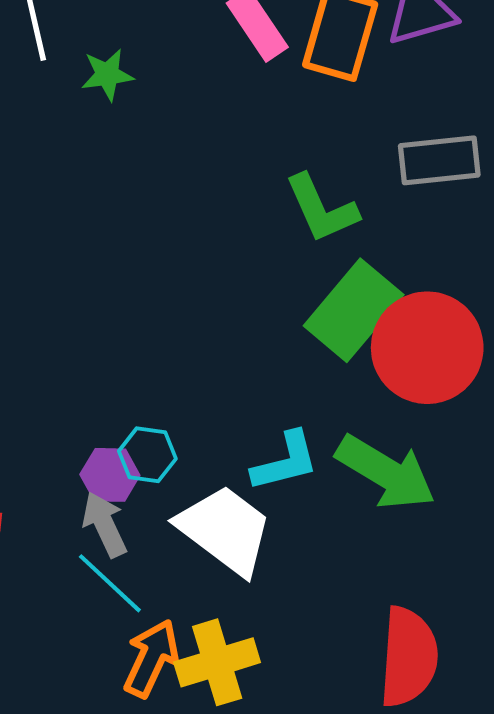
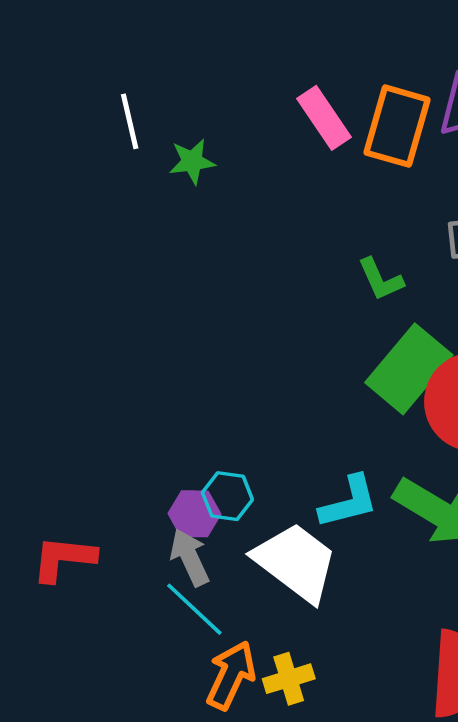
green L-shape: (321, 209) -> (381, 279), size x0.7
yellow cross: (217, 662) -> (289, 679), size x0.7

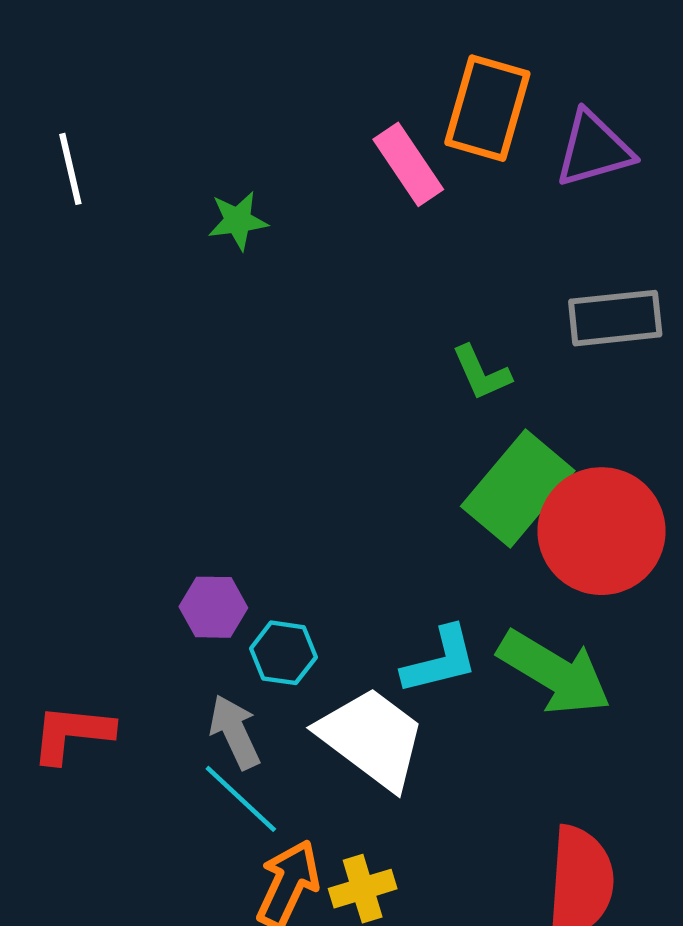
white line: (130, 121) -> (70, 169), moved
orange rectangle: (397, 126) -> (487, 108), moved
purple hexagon: (194, 514) -> (213, 607), moved

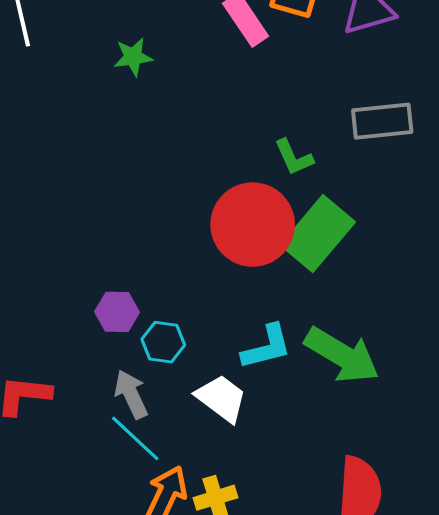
red circle: (601, 531) -> (253, 225), moved
white trapezoid: (372, 738) -> (221, 398), size x0.7

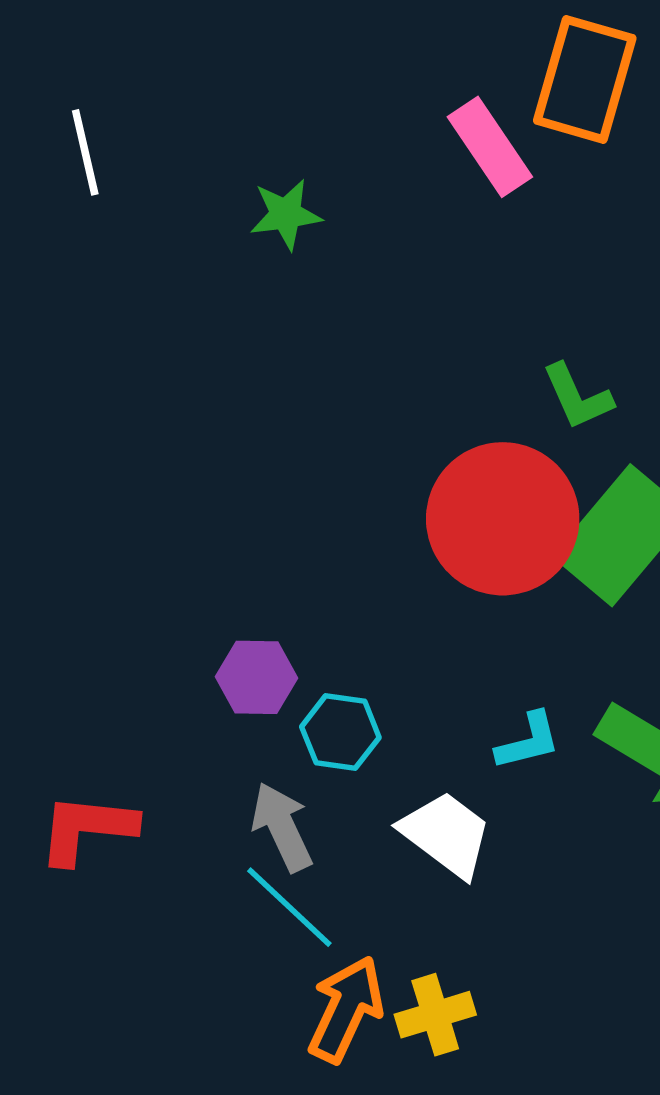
cyan L-shape: (267, 347) -> (528, 741), size x0.7

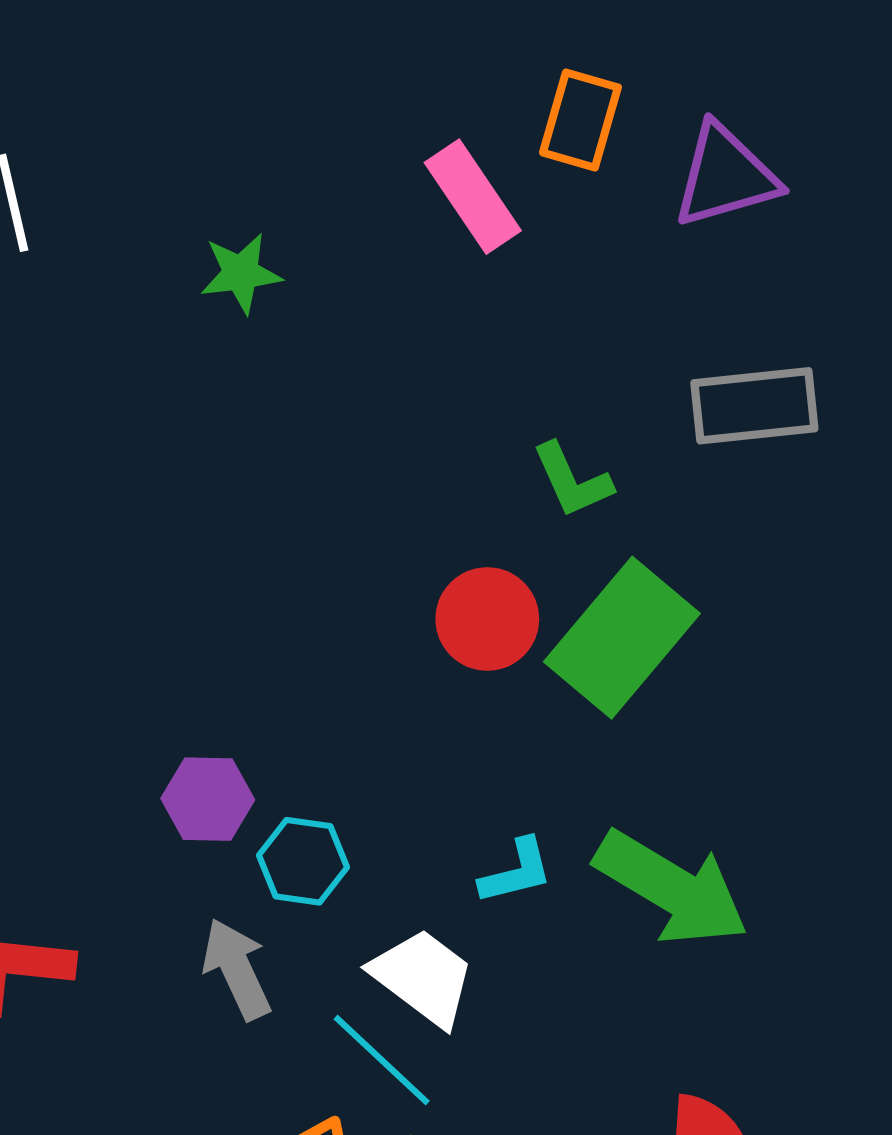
orange rectangle: (585, 79) -> (580, 120), size x0.7
red circle: (503, 519) -> (487, 619), size x0.6
cyan line: (289, 907) -> (382, 1060), moved

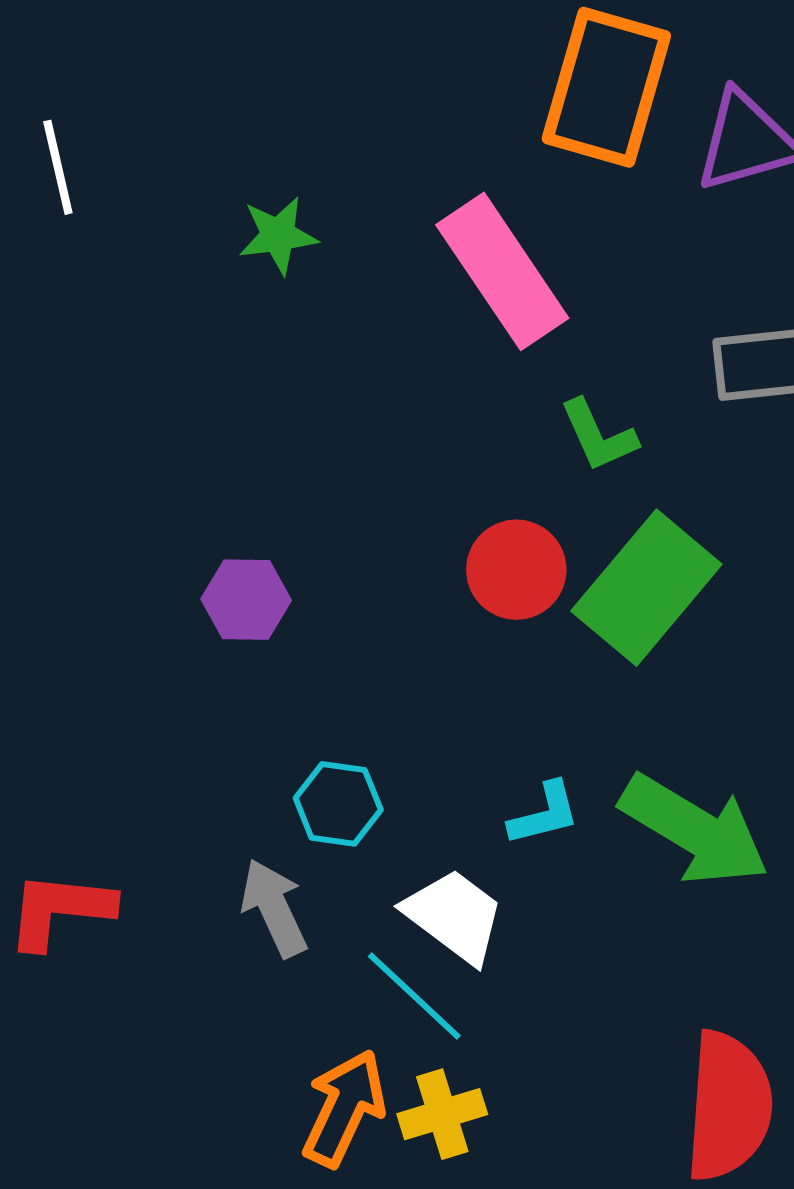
orange rectangle: (580, 120) -> (606, 87), size x1.6
pink rectangle: (473, 197) -> (502, 271), moved, size x1.4
purple hexagon: (208, 799) -> (246, 600), moved

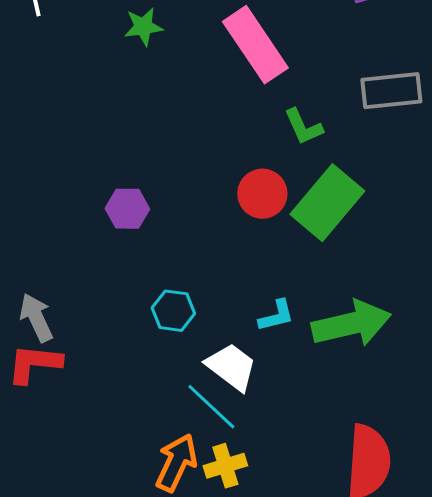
green arrow: (694, 830) -> (351, 324), turned -44
gray arrow: (274, 908) -> (36, 318), moved

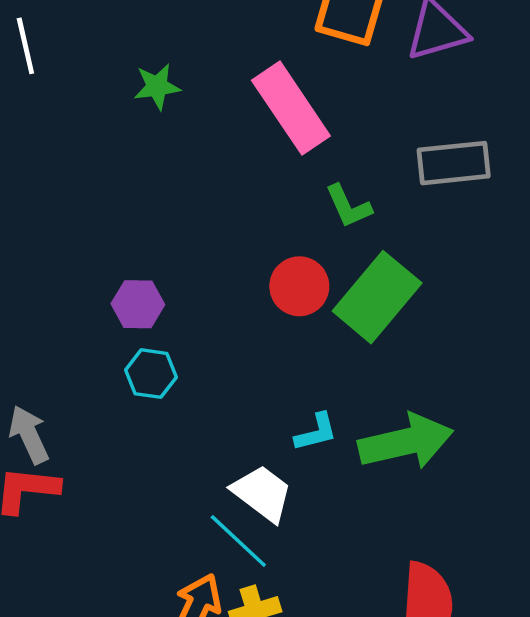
cyan hexagon: (173, 311) -> (151, 374), moved

